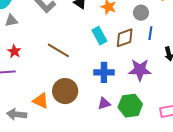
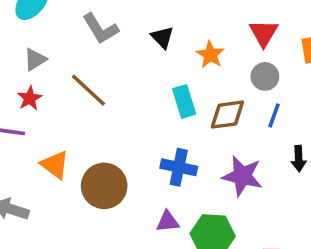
gray triangle: (11, 21) -> (35, 59), moved, turned -32
brown line: (58, 50) -> (88, 90), moved
orange triangle: (41, 101) -> (55, 165), moved

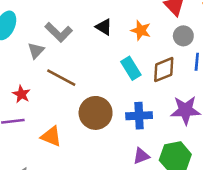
gray triangle: (35, 59) -> (36, 51), moved
brown circle: (104, 186) -> (96, 113), moved

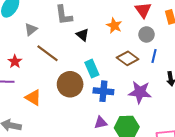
black triangle: (104, 27) -> (83, 35), moved
gray L-shape: (59, 32) -> (64, 15), moved, turned 30
cyan rectangle: (131, 68) -> (92, 69), moved
brown diamond: (164, 70) -> (128, 58), turned 50

